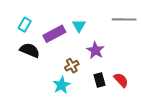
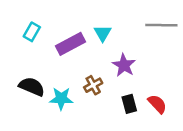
black semicircle: (30, 50) -> (32, 87), moved
cyan star: (62, 85) -> (61, 99), moved, turned 30

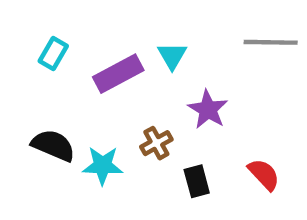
black rectangle: (129, 104) -> (197, 181), moved

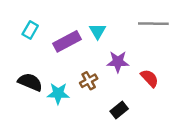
purple star: (208, 109) -> (118, 62), turned -30
red semicircle: (264, 174) -> (150, 78), moved
black rectangle: (197, 181) -> (119, 110), moved, turned 66

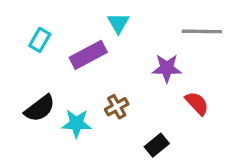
cyan triangle: (98, 31) -> (118, 23), moved
purple star: (118, 62) -> (167, 68), moved
black semicircle: (30, 82) -> (40, 108), turned 120

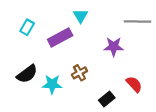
red semicircle: (197, 103) -> (134, 84), moved

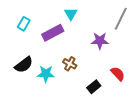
gray line: (138, 22) -> (121, 19), turned -65
brown cross: (79, 73) -> (70, 64), turned -32

